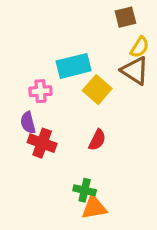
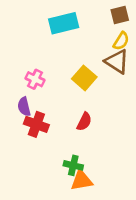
brown square: (125, 17) -> (120, 15), moved
cyan rectangle: (74, 66) -> (64, 23), moved
pink cross: (41, 91) -> (35, 79), turned 30

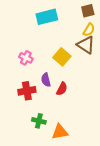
purple semicircle: (24, 107) -> (46, 80), moved
red cross: (36, 124) -> (27, 91), turned -30
green cross: (73, 165) -> (39, 121), moved

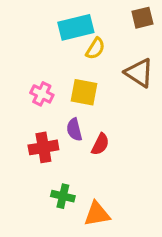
yellow semicircle: (89, 30) -> (95, 48), moved
yellow square: (62, 57) -> (84, 92), moved, turned -30

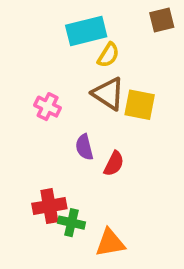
brown triangle: (139, 73) -> (108, 94), moved
yellow square: (84, 92) -> (140, 105), moved
red cross: (43, 147) -> (49, 206), moved

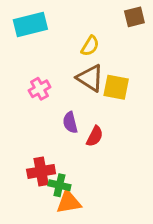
cyan rectangle: (86, 31) -> (30, 24), moved
pink cross: (48, 107) -> (40, 89), turned 35
orange triangle: (110, 243) -> (69, 202), moved

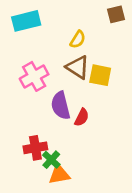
pink cross: (40, 89) -> (34, 76), size x1.5
purple semicircle: (70, 122) -> (61, 106), size x1.5
green cross: (59, 185) -> (51, 160), turned 30

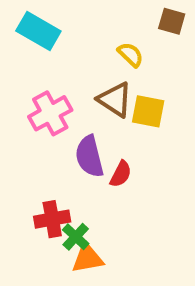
brown square: (116, 14) -> (172, 21), turned 30
cyan rectangle: (26, 21) -> (38, 31), turned 44
yellow semicircle: (78, 39) -> (131, 55), moved, turned -78

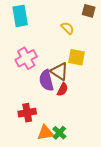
cyan rectangle: (38, 31) -> (20, 16), turned 50
brown triangle: (115, 100) -> (59, 71), moved
green cross: (76, 237) -> (59, 133), moved

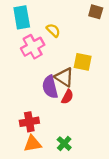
yellow semicircle: (67, 28) -> (53, 30), moved
pink cross: (26, 58) -> (33, 47), moved
orange triangle: (45, 133) -> (33, 144), moved

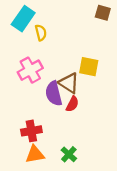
cyan rectangle: (22, 17) -> (23, 19), turned 45
yellow semicircle: (53, 30) -> (41, 33), moved, turned 32
pink cross: (33, 47) -> (30, 70), moved

